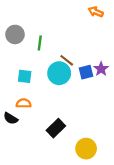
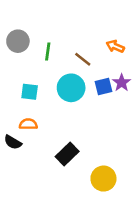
orange arrow: (96, 12) -> (115, 46), moved
brown line: (67, 60) -> (83, 59), moved

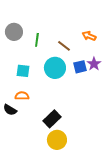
yellow circle: (103, 179) -> (57, 140), moved

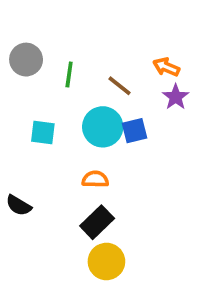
purple star: (94, 64) -> (176, 97), moved
blue square: (80, 67) -> (134, 131), moved
orange semicircle: (22, 96) -> (95, 179), moved

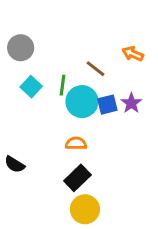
green line: (69, 75) -> (63, 85), moved
purple star: (176, 97) -> (131, 103), moved
cyan square: (43, 132) -> (31, 87), moved, turned 36

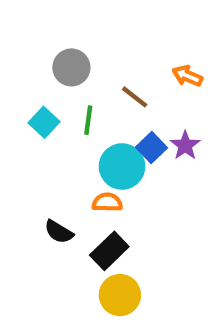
gray circle: (21, 48) -> (71, 67), moved
cyan circle: (82, 102) -> (122, 166), moved
blue square: (107, 105) -> (151, 148), turned -30
black semicircle: (15, 164) -> (59, 232), moved

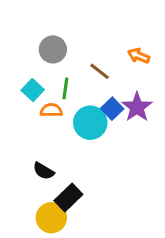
purple star: (185, 145) -> (137, 107), size x1.4
orange semicircle: (107, 202) -> (51, 110), moved
black rectangle: (109, 251) -> (68, 197), moved
yellow circle: (120, 295) -> (51, 218), moved

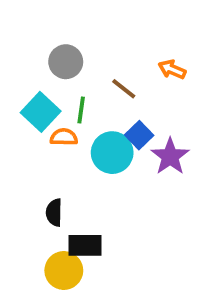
cyan square: (33, 90) -> (41, 112), size x1.4
purple star: (137, 107) -> (170, 156), moved
black semicircle: (44, 171) -> (54, 213), turned 60
black rectangle: (68, 197) -> (85, 245), turned 44

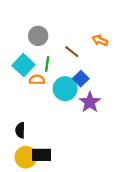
purple star: (170, 156) -> (90, 102), moved
black semicircle: (54, 213) -> (20, 130), moved
black rectangle: (85, 245) -> (42, 155), moved
yellow circle: (64, 271) -> (26, 157), moved

